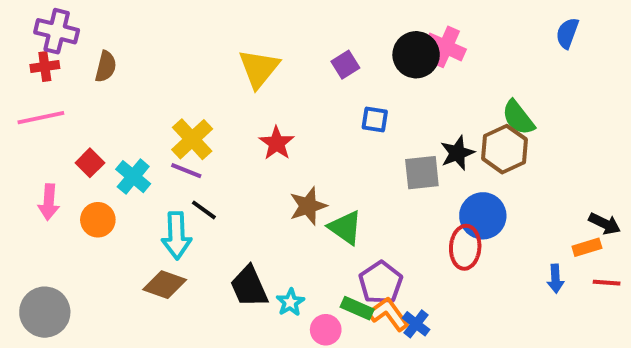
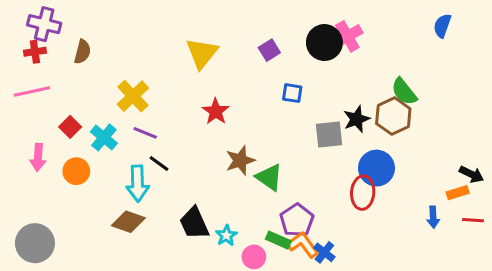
pink cross: (446, 47) -> (347, 36), turned 36
yellow cross: (192, 139) -> (133, 96), moved

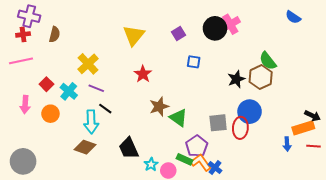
blue semicircle: (442, 26) -> (293, 17), turned -77
gray square: (329, 134) -> (218, 123), moved
orange rectangle: (458, 193) -> (303, 128), size x1.5
cyan star: (226, 235) -> (151, 164), moved

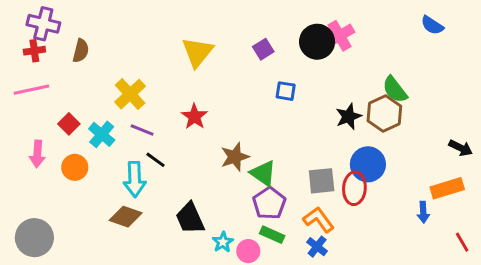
red star: (143, 74) -> (194, 116), moved
black arrow: (312, 116) -> (461, 148), moved
purple pentagon: (197, 146) -> (269, 203), moved
red line: (313, 146) -> (462, 242), moved, turned 56
orange L-shape: (201, 162) -> (319, 220), moved

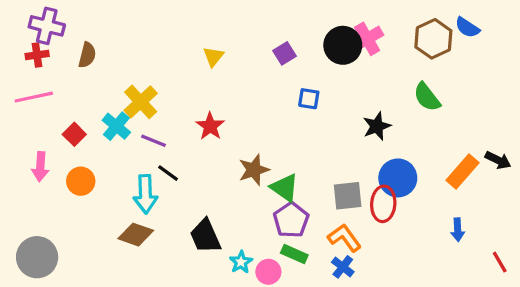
yellow triangle: (197, 52) -> (213, 57), size x0.6
brown hexagon: (384, 113) -> (433, 39), moved
cyan cross: (102, 134) -> (116, 126), moved
orange rectangle: (447, 188) -> (463, 171), moved, turned -32

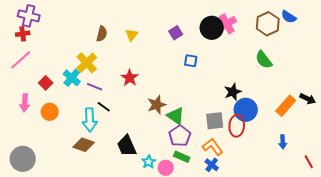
brown semicircle: (87, 55) -> (102, 34), moved
pink line: (34, 97) -> (21, 60), turned -30
black star: (377, 126) -> (233, 92), moved

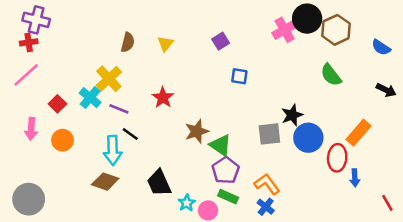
blue semicircle: (289, 17) -> (381, 47), moved
black circle: (212, 28) -> (307, 19), moved
black arrow: (308, 99) -> (386, 90), moved
gray square: (215, 121) -> (269, 134), moved
red ellipse: (237, 126) -> (337, 158), moved

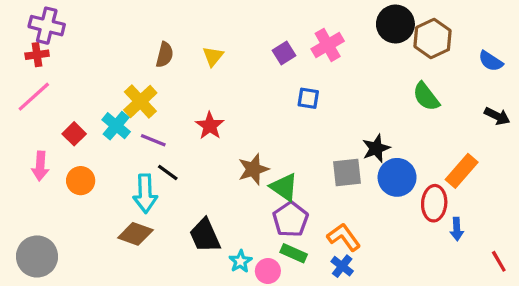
pink cross: (285, 30) -> (328, 45), moved

